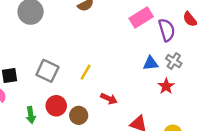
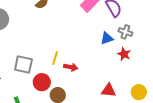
red arrow: (109, 99) -> (71, 67), moved
red circle: (56, 106) -> (42, 82), moved

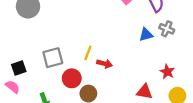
red star: (124, 54) -> (167, 72), moved
gray square: (23, 64) -> (53, 58), turned -30

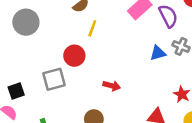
yellow line: (88, 53) -> (92, 28), moved
red circle: (72, 78) -> (74, 56), moved

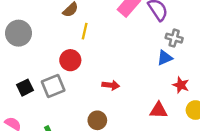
blue triangle: (158, 53) -> (165, 58), moved
black square: (16, 91) -> (25, 88), moved

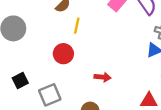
gray square: (53, 86) -> (50, 95), moved

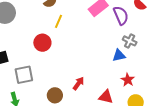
red arrow: (103, 77) -> (78, 83), moved, turned -72

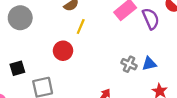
gray cross: (130, 41) -> (129, 64), moved

